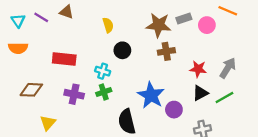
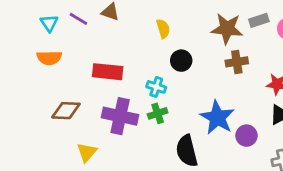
purple cross: (74, 94) -> (120, 116), size x1.4

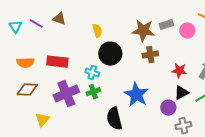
orange semicircle: (49, 58) -> (25, 63), moved
black circle: (181, 61) -> (110, 54), size x1.5
purple cross: (120, 116) -> (66, 94), turned -35
purple circle: (246, 136) -> (168, 108), moved

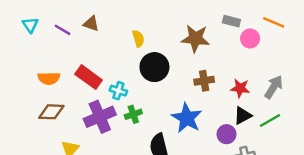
gray rectangle: (166, 25) -> (231, 21), moved, turned 32
cyan triangle: (15, 27) -> (30, 25), moved
brown cross: (150, 55) -> (204, 81), moved
red rectangle: (57, 62) -> (89, 77), turned 30
cyan cross: (92, 73) -> (118, 91), moved

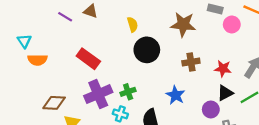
cyan triangle: (30, 25) -> (24, 41), moved
orange semicircle: (49, 78) -> (38, 60), moved
cyan cross: (118, 91) -> (120, 114), moved
brown diamond: (51, 112) -> (54, 103), moved
blue star: (187, 118) -> (175, 95), size x0.7

